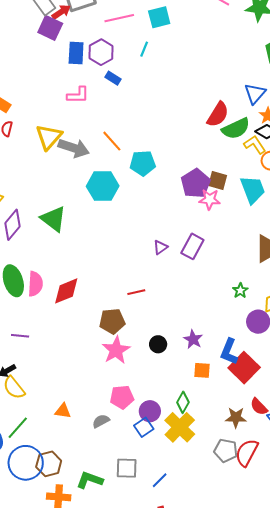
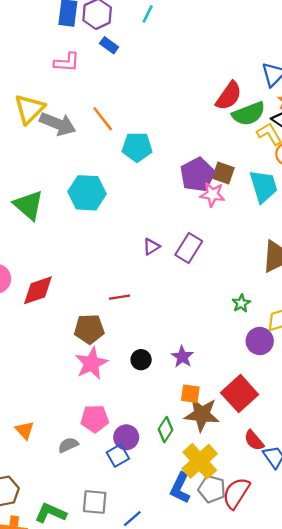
cyan hexagon: (103, 186) -> (87, 193), moved
blue L-shape: (229, 352) -> (180, 488), moved
orange triangle: (63, 411) -> (25, 430), turned 36
brown star: (236, 418) -> (202, 414), moved, size x1.4
yellow cross: (180, 427) -> (200, 461), moved

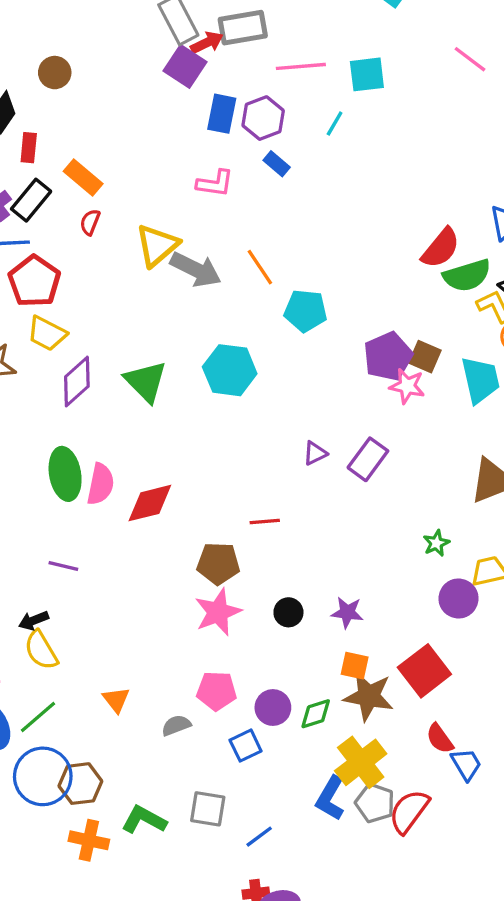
purple star: (182, 357) -> (347, 613), turned -30
green diamond: (165, 429) -> (316, 714), turned 35
purple circle: (126, 437) -> (273, 708), moved

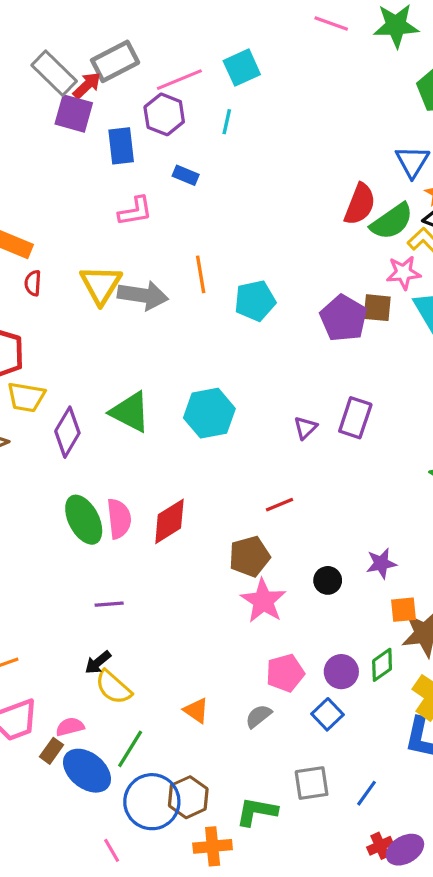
purple hexagon: (263, 118) -> (164, 114), moved
orange line: (260, 267) -> (201, 274), turned 42
cyan hexagon: (230, 370) -> (209, 413), moved
pink star: (407, 386) -> (404, 273), moved

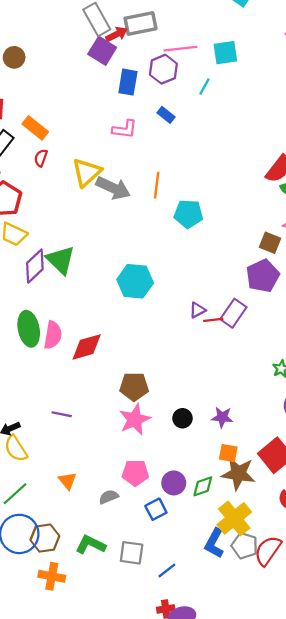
purple pentagon: (343, 318) -> (263, 276), moved
green triangle: (130, 412) -> (61, 260), moved
red line: (280, 505) -> (213, 320), moved
purple line: (109, 604) -> (62, 414), moved
green L-shape: (257, 812) -> (91, 545), moved

